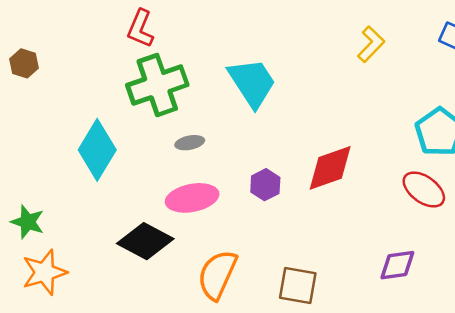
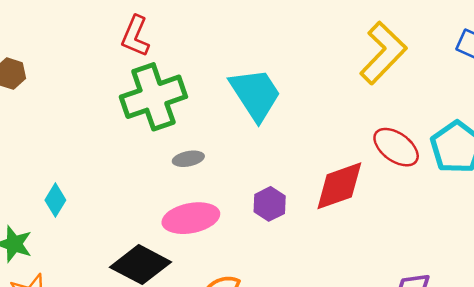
yellow L-shape: (371, 44) -> (383, 53), size x1.6
cyan diamond: (97, 150) -> (55, 200), moved, size x0.5
red ellipse: (424, 189) -> (396, 147), moved

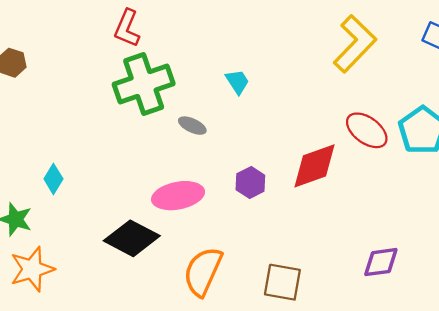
cyan trapezoid: (255, 94) -> (237, 82), size x0.5
gray ellipse: (188, 159) -> (192, 126), moved, turned 36

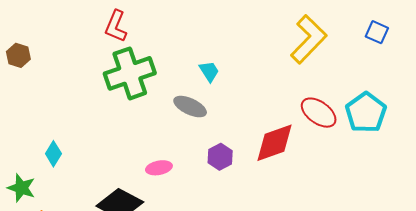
gray ellipse: (192, 126) -> (190, 107), moved, size x1.4
pink ellipse: (178, 196) -> (159, 168), size x0.6

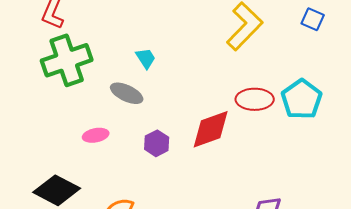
red ellipse: (319, 113) -> (255, 99), turned -36
pink ellipse: (159, 168) -> (96, 135), moved

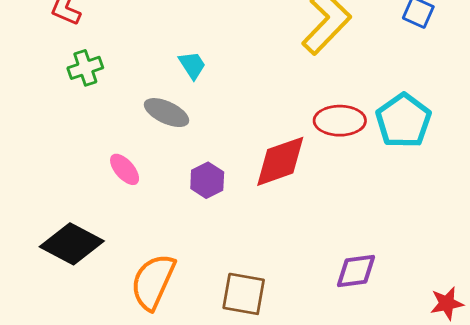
green cross: (67, 60) -> (85, 68), size x0.5
pink ellipse: (96, 135) -> (125, 169), turned 60

